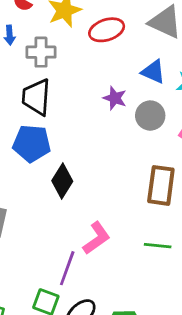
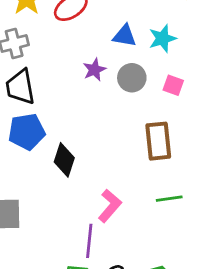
purple star: (115, 98) -> (94, 70), turned -30

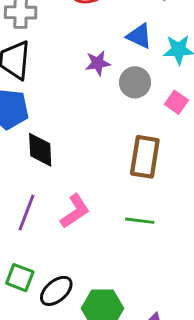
black diamond: (64, 160) -> (40, 150), turned -36
purple line: (89, 241) -> (26, 212), moved

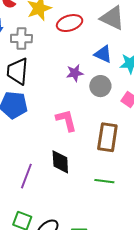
black diamond: (40, 150) -> (60, 162), moved
pink L-shape: (75, 211) -> (66, 120), moved, turned -70

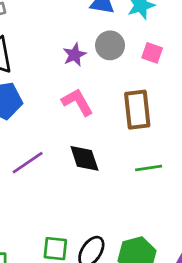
purple star: (75, 73) -> (75, 55), moved
purple line: (26, 176) -> (28, 163), moved, turned 50

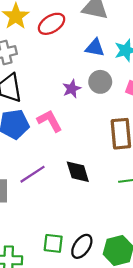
pink L-shape: (77, 102) -> (50, 121), moved

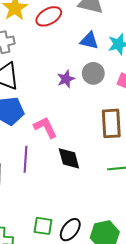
pink L-shape: (50, 121) -> (45, 127), moved
purple line: (32, 174) -> (26, 159), turned -55

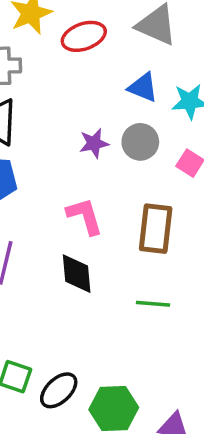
pink L-shape: (45, 127) -> (85, 216), moved

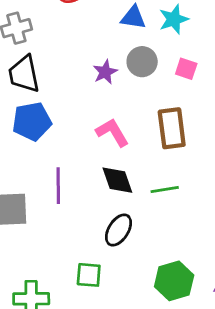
green line: (153, 304) -> (165, 189), moved
black ellipse: (59, 390) -> (118, 230), moved

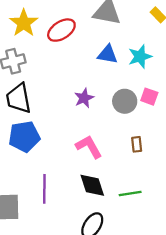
gray circle: (142, 62) -> (125, 101), moved
brown rectangle: (172, 128) -> (137, 144), size x0.5

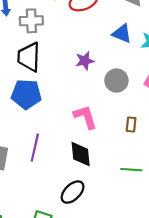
purple star: (84, 98) -> (85, 61), moved
gray circle: (125, 101) -> (116, 81), moved
green line: (130, 193) -> (131, 170), moved

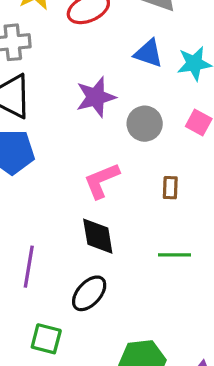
purple star: (85, 61) -> (96, 97), size x1.4
pink L-shape: (85, 117) -> (102, 181), turned -92
purple line: (35, 148) -> (29, 267), moved

